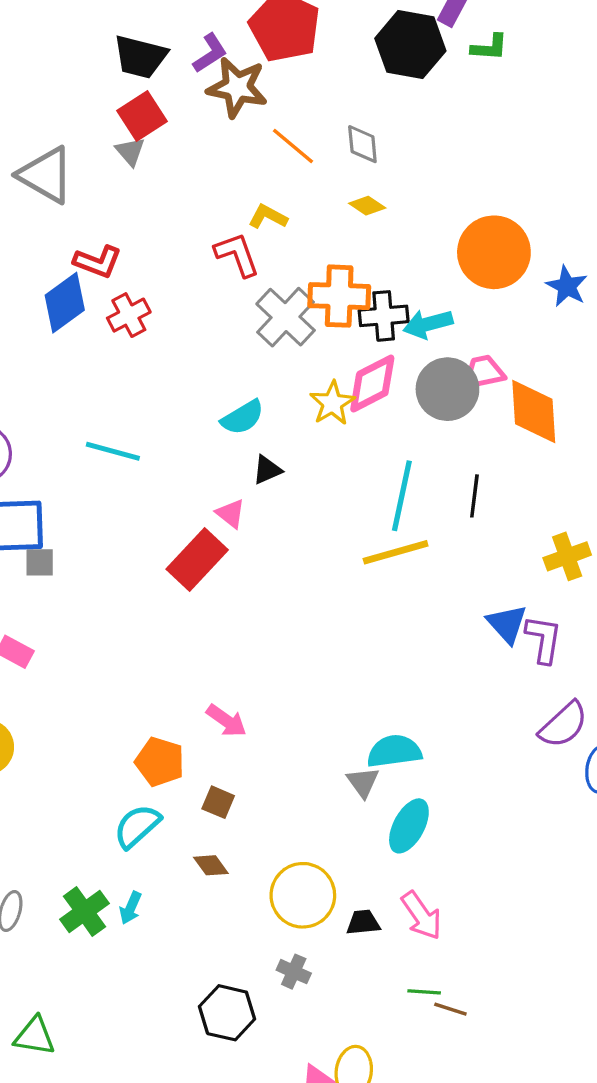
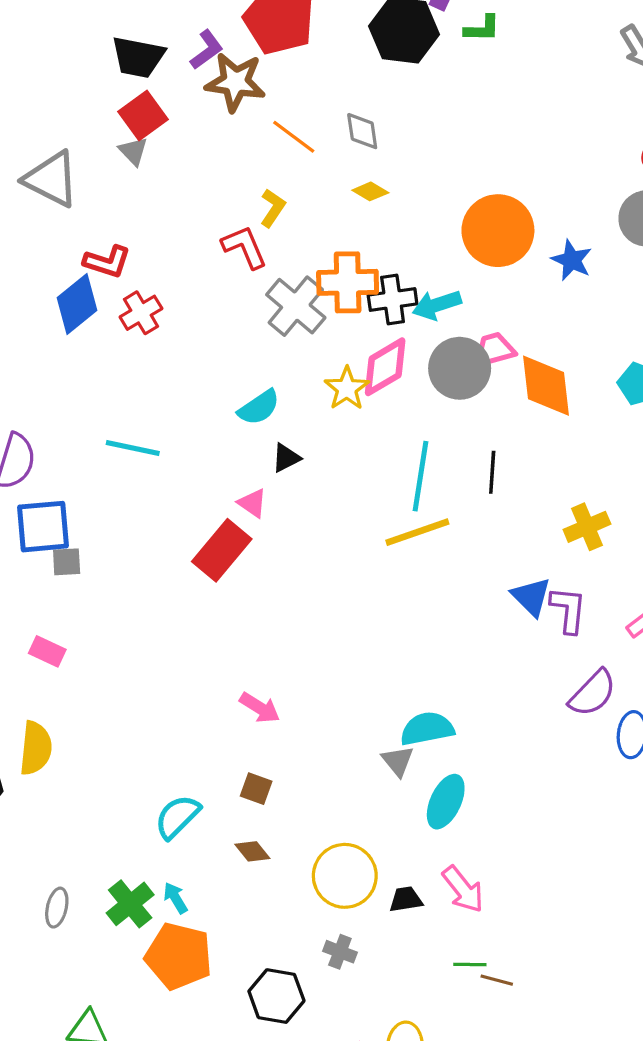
yellow L-shape: (268, 217) -> (273, 208), turned 99
orange pentagon: (160, 762) -> (179, 956), moved, size x1.4
cyan arrow: (131, 908) -> (175, 898), turned 128

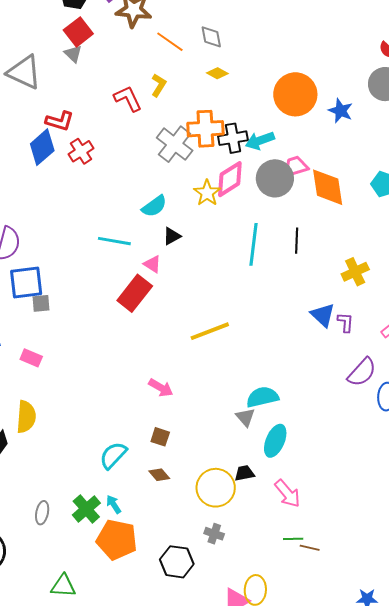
red L-shape: (244, 247) -> (128, 99), moved
cyan line: (133, 448) -> (114, 241), moved
yellow line: (417, 532) -> (210, 331), moved
purple L-shape: (568, 610) -> (345, 322), size x0.7
black trapezoid: (406, 899) -> (244, 473), moved

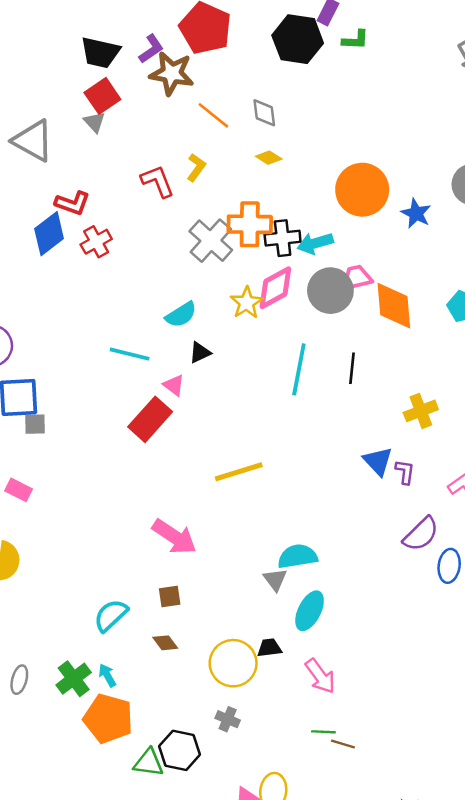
pink arrow: (161, 388) -> (174, 537), size x1.5
brown square: (160, 437) -> (170, 597), turned -30
green triangle: (63, 586) -> (149, 763), moved

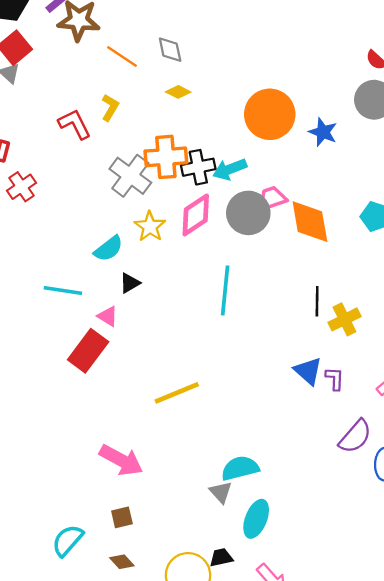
yellow star: (247, 303) -> (150, 226), moved
black line: (352, 368) -> (317, 301), moved

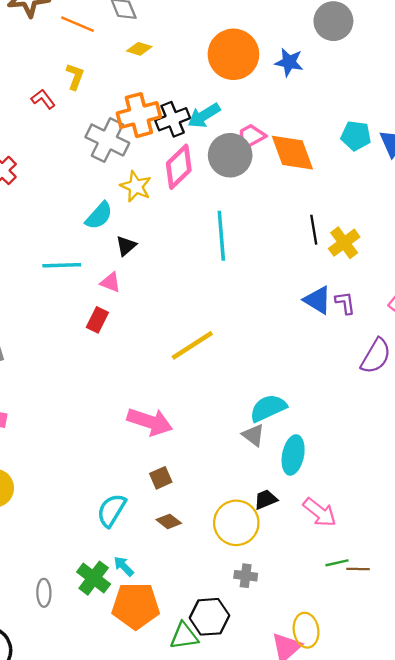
red L-shape: (75, 124) -> (43, 99), size x0.7
red rectangle: (88, 351) -> (97, 320), size x0.6

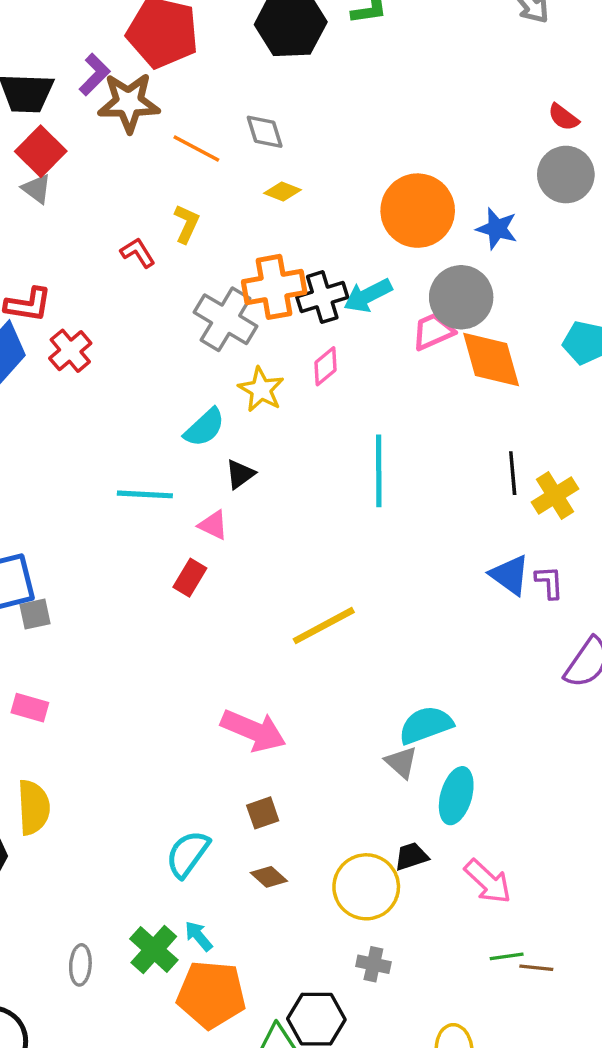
gray circle: (230, 155) -> (461, 297), moved
pink diamond: (179, 167) -> (325, 366), size x0.6

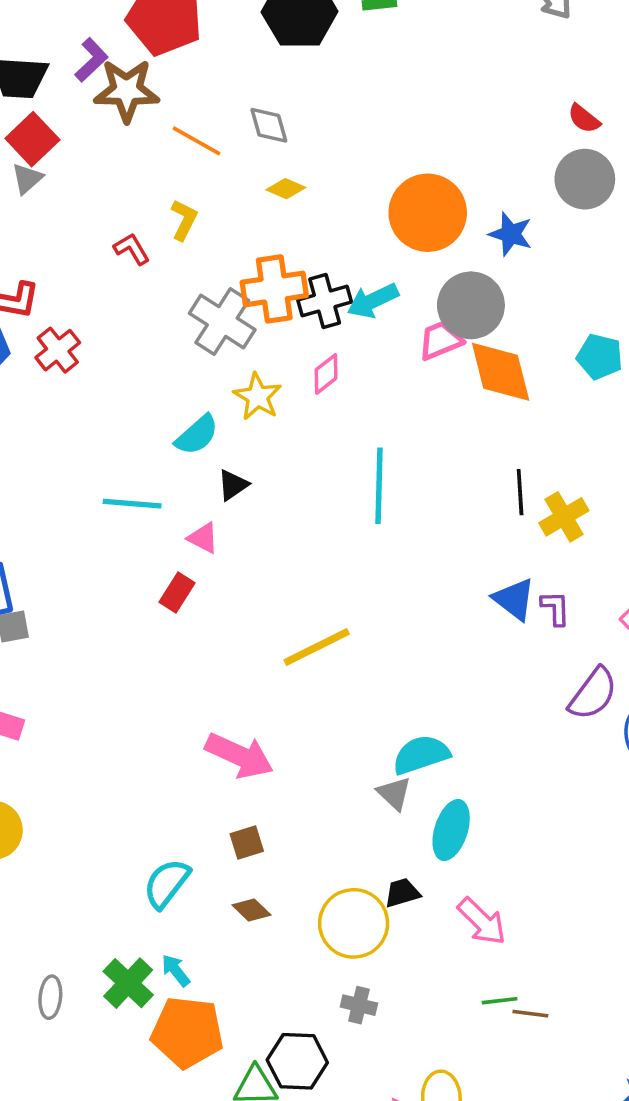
gray triangle: (37, 189) -> (27, 179), turned 40

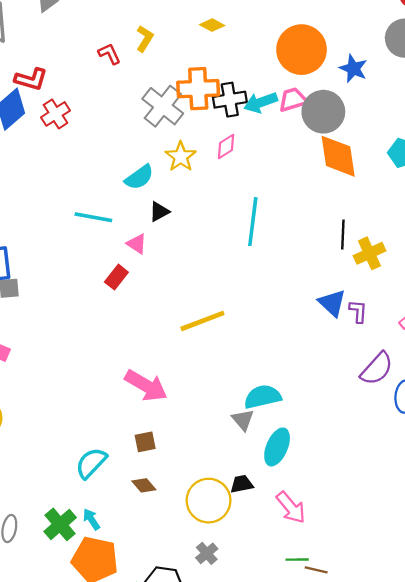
pink trapezoid: (440, 340) -> (293, 100), moved
gray cross: (359, 1005) -> (207, 553), turned 30

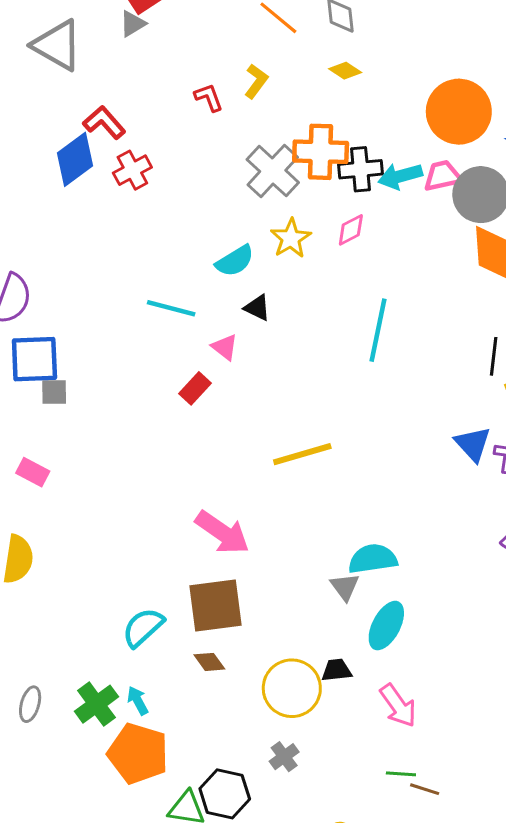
red L-shape: (31, 79) -> (104, 123), turned -152
black triangle: (159, 212) -> (257, 308), turned 50
brown square: (145, 442) -> (215, 605), size x2.0

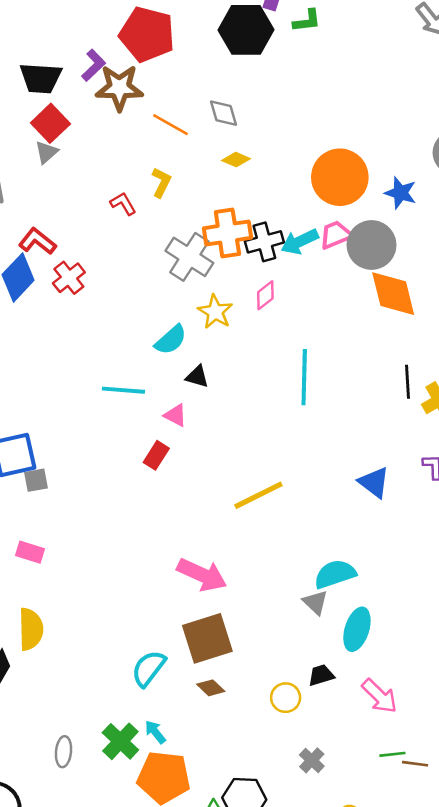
blue triangle: (473, 444) -> (374, 482), moved
yellow circle: (292, 688) -> (286, 698), size x0.6
gray cross: (284, 757) -> (312, 760), moved

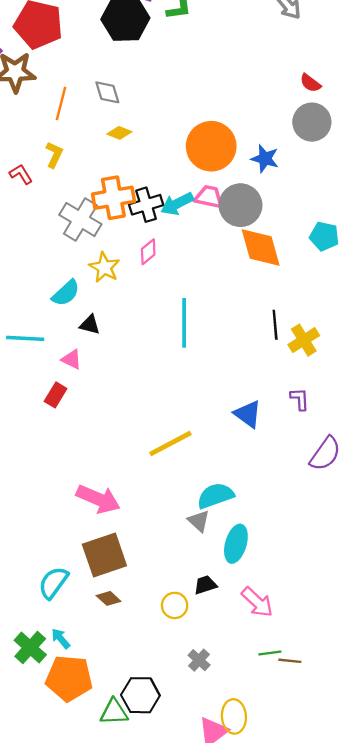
orange line: (171, 125) -> (61, 104), turned 76
pink trapezoid: (336, 235) -> (209, 197), turned 36
yellow line: (258, 495) -> (170, 443), moved

